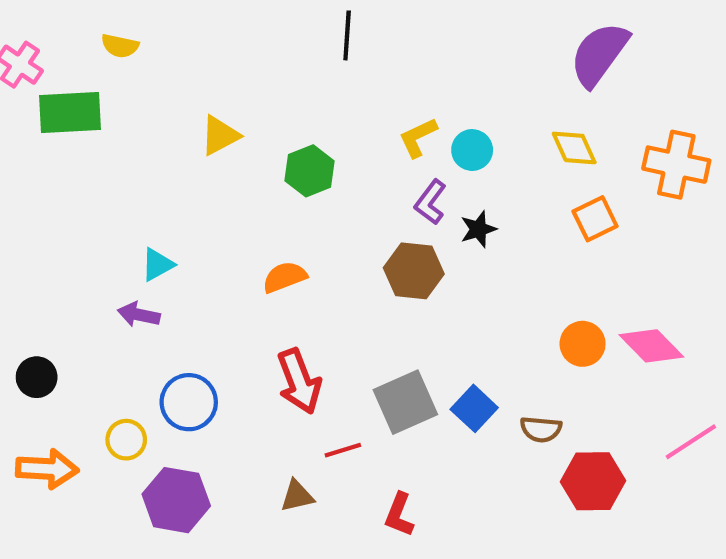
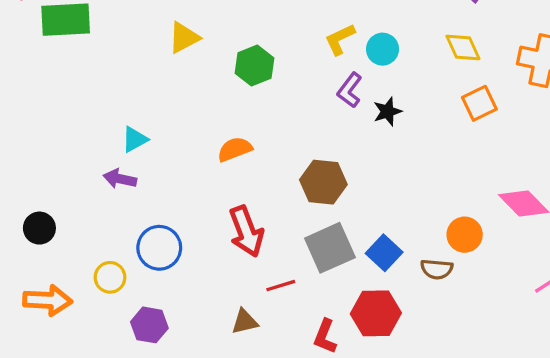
brown hexagon: (414, 271) -> (323, 182), moved
orange circle: (583, 344) -> (465, 235), moved
red hexagon: (593, 481) -> (376, 313), moved
purple hexagon: (176, 500) -> (149, 325), size x0.7

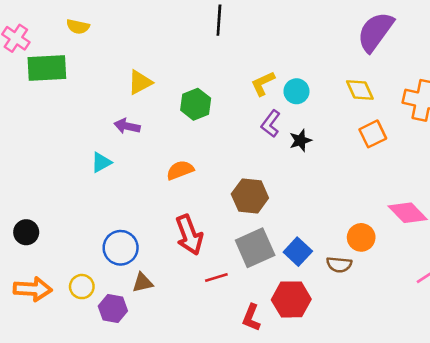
purple arrow: (120, 179) -> (127, 126), moved
yellow circle: (110, 277) -> (82, 287), moved
brown triangle: (245, 322) -> (143, 283), moved

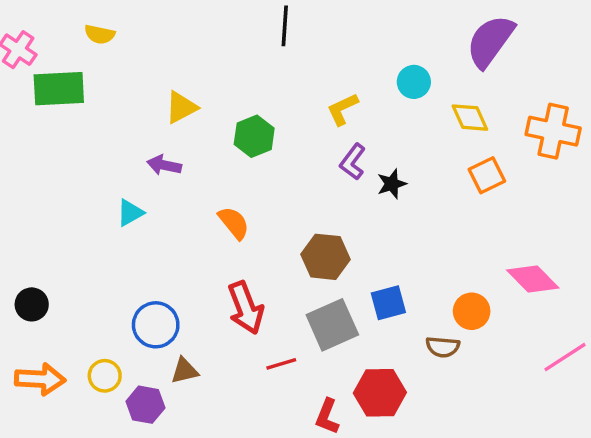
cyan circle: (296, 91) -> (414, 82), moved
orange semicircle: (180, 170) -> (234, 223), turned 72
blue square: (298, 252) -> (388, 303), moved, turned 32

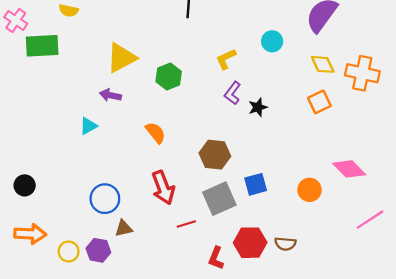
yellow triangle: (181, 107) -> (121, 58), size x1.4
yellow diamond: (470, 118) -> (323, 64), moved
brown semicircle: (443, 347) -> (285, 244), moved
yellow circle: (105, 376) -> (69, 251), moved

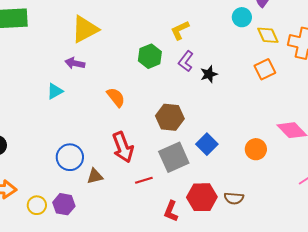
cyan circle: (272, 41) -> (242, 17), moved
green hexagon: (169, 77) -> (150, 56), moved
blue square: (256, 184) -> (207, 144), turned -30
brown triangle: (124, 228) -> (95, 176), moved

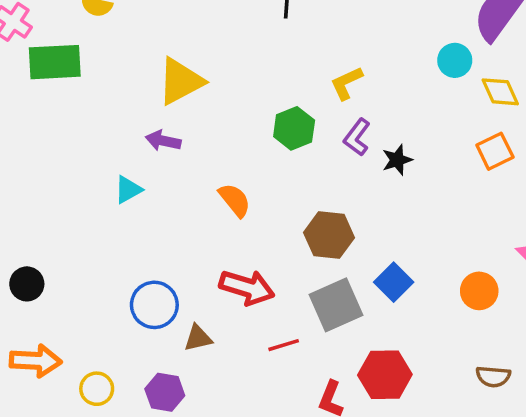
red arrow: (123, 147) -> (247, 287), turned -52
brown semicircle: (234, 198) -> (493, 376), moved
purple hexagon: (64, 204) -> (165, 392), moved

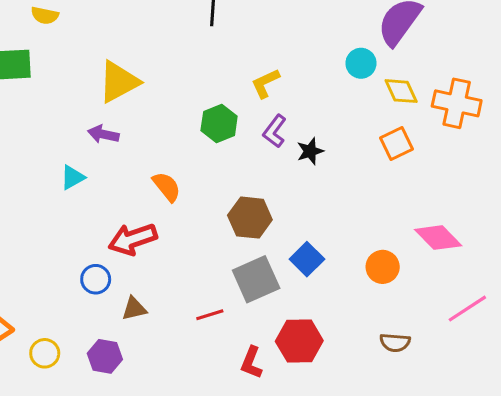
red arrow: (247, 287) -> (133, 239), moved, turned 144
blue circle: (154, 305) -> (96, 279), size x0.7

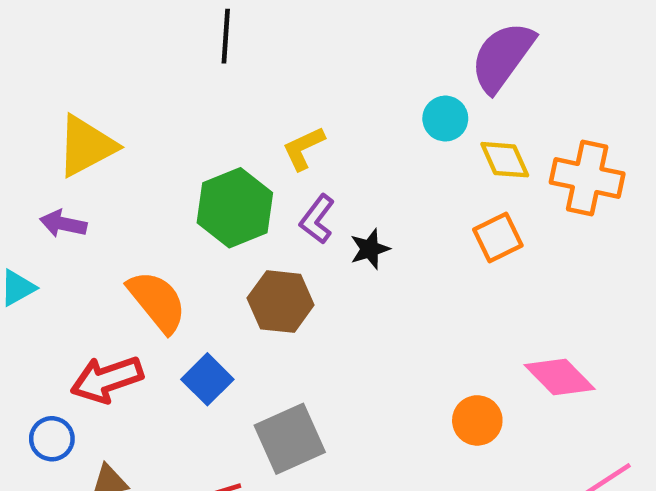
green hexagon: (219, 123) -> (235, 208), size x1.4
orange semicircle: (167, 187) -> (157, 302), size x1.4
brown hexagon: (250, 218) -> (281, 302), moved
blue square: (307, 259) -> (207, 379), moved

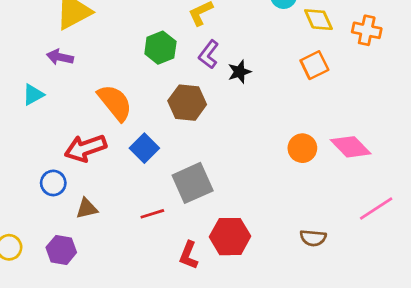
orange cross: (587, 178) -> (367, 30), size x0.7
green hexagon: (235, 208) -> (160, 48), size x0.7
orange circle: (477, 420) -> (302, 148), moved

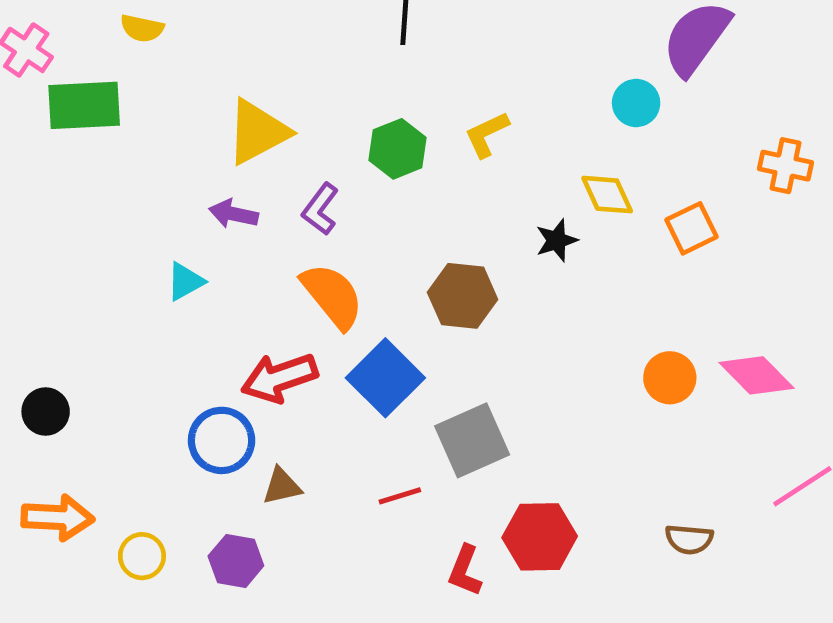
yellow diamond: (318, 20) -> (607, 195), moved
green hexagon: (160, 48) -> (397, 149), moved
purple L-shape: (209, 54) -> (320, 209), moved
blue square: (144, 148) -> (385, 378), size x1.4
blue circle: (53, 183) -> (222, 440), size x1.4

